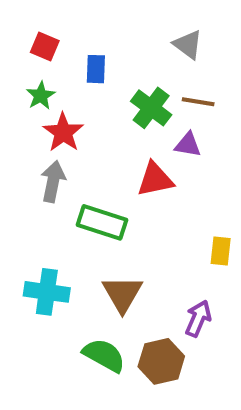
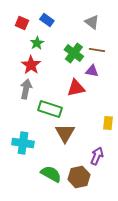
blue rectangle: (96, 69) -> (47, 20), moved, turned -56
green star: (41, 96) -> (37, 43), moved
brown triangle: (122, 294) -> (65, 133), moved

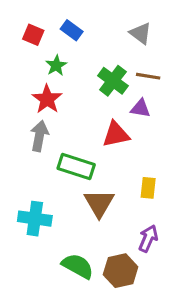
yellow rectangle: (108, 123) -> (148, 188), moved

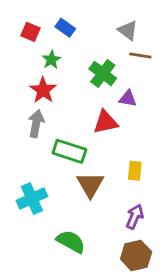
brown line: (148, 76) -> (140, 55), moved
cyan cross: (35, 219) -> (32, 199), turned -32
brown hexagon: (121, 271) -> (136, 255), moved

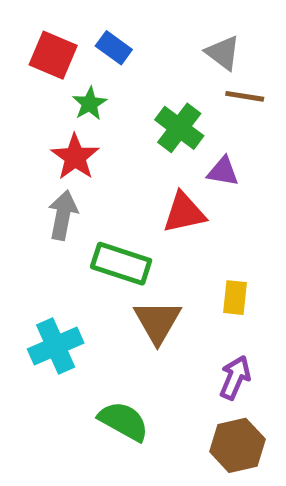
red square: (31, 32) -> (53, 55), size x1.4

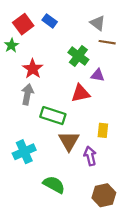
red square: (53, 55) -> (23, 24), turned 30
green star: (90, 104) -> (11, 45), moved
purple arrow: (235, 378) -> (90, 156), moved, turned -36

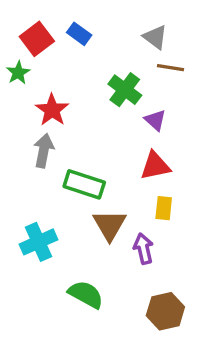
purple triangle: (98, 75) -> (155, 120), turned 32
red triangle: (81, 93) -> (155, 166), moved

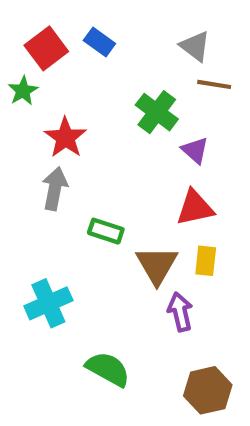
green rectangle: (84, 184) -> (106, 231), size x0.7
brown triangle: (110, 225) -> (157, 265), moved

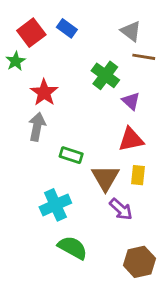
cyan cross: (48, 303) -> (55, 205), moved
purple arrow: (180, 312) -> (121, 209), turned 145

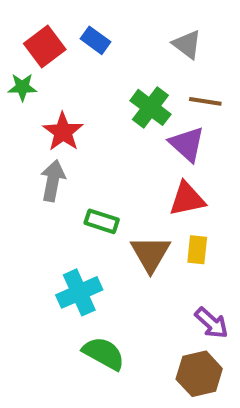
brown line: (144, 57) -> (205, 101), moved
green star: (16, 61) -> (22, 87), turned 30
purple triangle: (131, 101) -> (187, 144), size x1.4
purple arrow: (121, 209) -> (211, 323), moved

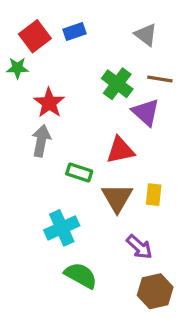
blue rectangle: (96, 40) -> (74, 31), turned -55
red triangle: (187, 199) -> (120, 150), moved
purple arrow: (211, 323) -> (139, 247), moved

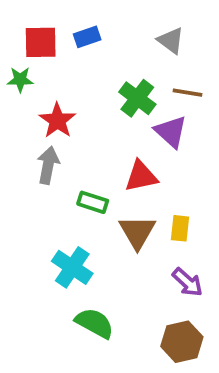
red square: (35, 36) -> (41, 42), turned 36
cyan cross: (62, 228) -> (72, 267), turned -32
purple arrow: (139, 247) -> (187, 282), moved

